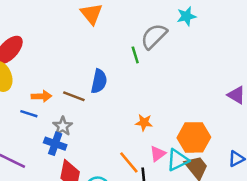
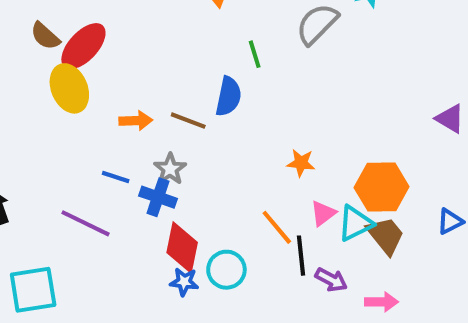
green line: (135, 55) -> (255, 54), moved
blue line: (29, 114) -> (116, 177), moved

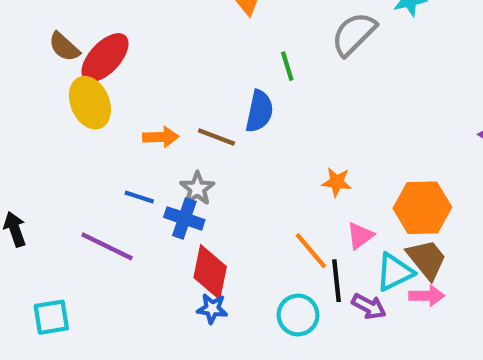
cyan triangle: (355, 223) -> (395, 272), moved
cyan circle: (226, 270) -> (298, 315), moved
cyan square: (33, 290) -> (51, 317), size x0.7
pink arrow: (382, 302) -> (427, 296), moved

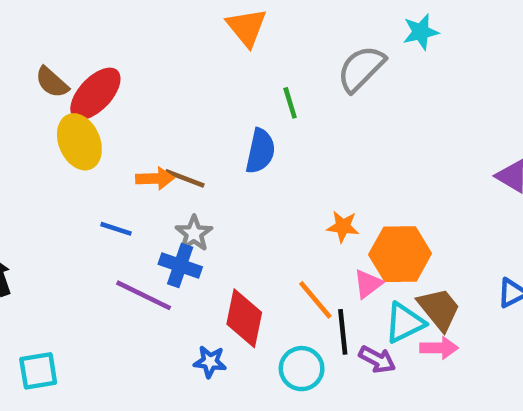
brown line: (216, 137) -> (185, 178), moved
blue line: (139, 197) -> (116, 229), moved
orange hexagon: (422, 208) -> (400, 254), moved
purple line: (107, 246) -> (144, 295), moved
red diamond: (210, 272) -> (244, 318), moved

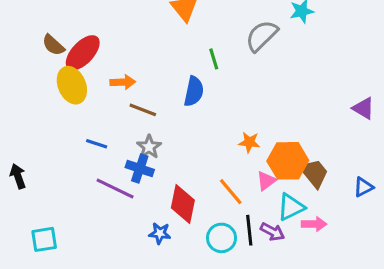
orange arrow: (155, 178) -> (123, 82), moved
brown trapezoid: (439, 309) -> (314, 173), moved
black line: (343, 332) -> (249, 230), moved

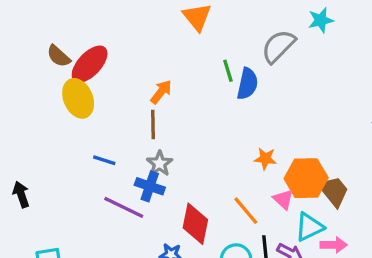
orange arrow: (123, 82) -> (161, 92), moved, turned -50
blue semicircle: (194, 91) -> (247, 84), moved
brown line: (143, 110) -> (153, 124), turned 68
pink triangle: (266, 181) -> (283, 199), turned -40

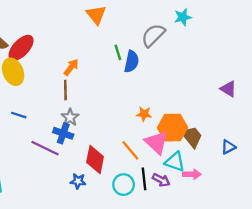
blue line: (104, 160) -> (19, 115), moved
pink triangle: (283, 199) -> (157, 142), size x1.6
cyan triangle: (309, 227) -> (175, 162), turned 45

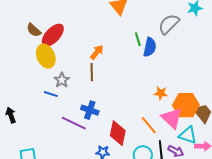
gray star: (70, 117) -> (62, 80), moved

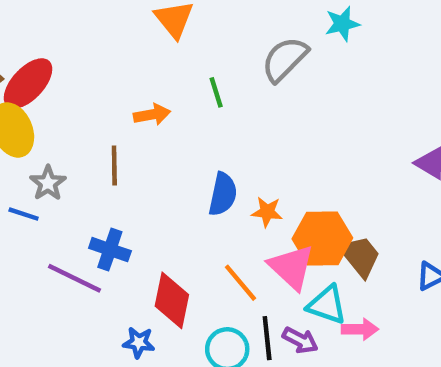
blue semicircle: (150, 47) -> (223, 194), moved
orange arrow: (97, 52) -> (152, 114), moved, turned 42

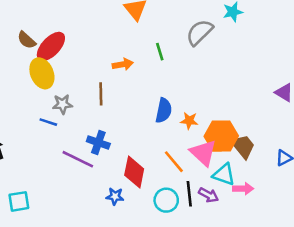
gray star: (48, 183) -> (62, 104), turned 30

